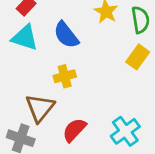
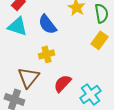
red semicircle: (74, 130) -> (62, 83), moved

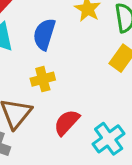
blue semicircle: (47, 24) -> (44, 34), turned 55

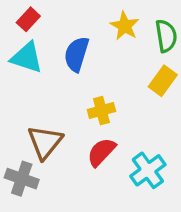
yellow cross: (43, 79) -> (101, 111), moved

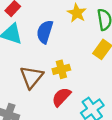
brown triangle: (45, 142) -> (32, 77), moved

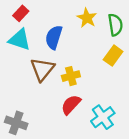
brown triangle: (32, 77) -> (42, 69), moved

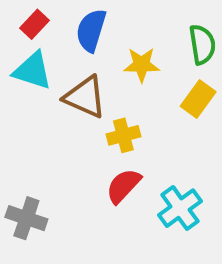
yellow star: (87, 18) -> (142, 65), moved, turned -30
blue semicircle: (54, 37) -> (91, 30), moved
brown triangle: (42, 69) -> (85, 97), moved, turned -45

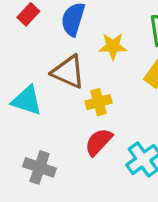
cyan triangle: (33, 71) -> (27, 100), moved
gray cross: (26, 218) -> (40, 167), moved

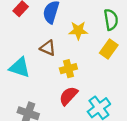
brown triangle: (68, 72) -> (48, 48), size x0.7

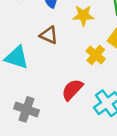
yellow cross: (68, 69) -> (96, 55), moved, turned -35

